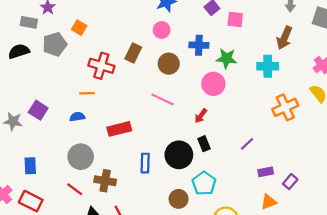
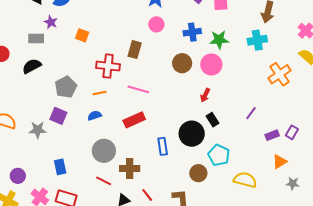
gray pentagon: (55, 44) -> (66, 87), moved
brown circle: (169, 64) -> (182, 63), moved
pink line: (162, 99) -> (138, 89), moved
purple rectangle: (290, 182) -> (292, 132), moved

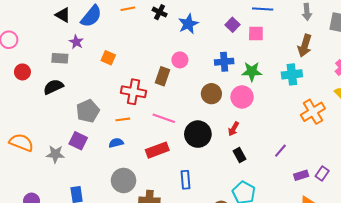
pink circle: (156, 24) -> (180, 60), moved
black circle: (192, 134) -> (198, 134), moved

